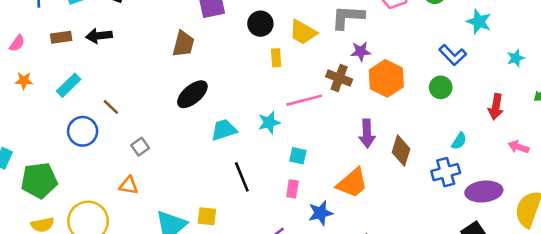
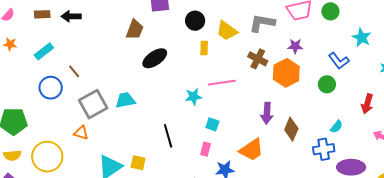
purple star: (361, 51) -> (295, 46), moved
brown cross: (339, 78) -> (258, 59), moved
black ellipse: (192, 94) -> (155, 58), moved
cyan trapezoid: (224, 130) -> (125, 100), moved
gray square: (140, 147) -> (93, 104), size x2.0

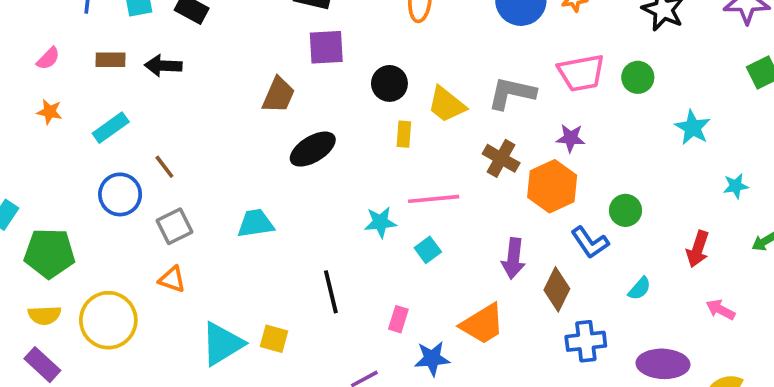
blue L-shape: (339, 61) -> (590, 242), moved
gray square: (93, 104) -> (174, 226), moved, size x0.7
cyan square: (212, 124) -> (428, 250), moved, turned 32
blue cross: (324, 149) -> (586, 341), moved

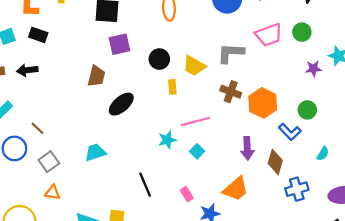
purple star: (571, 138) -> (314, 69), moved
pink rectangle: (398, 319) -> (187, 194), turned -40

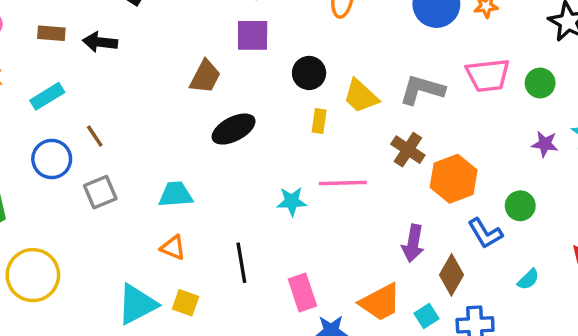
cyan square: (197, 151) -> (426, 316), moved
orange triangle: (53, 192) -> (173, 248), moved
pink rectangle: (187, 194) -> (302, 292), size x1.5

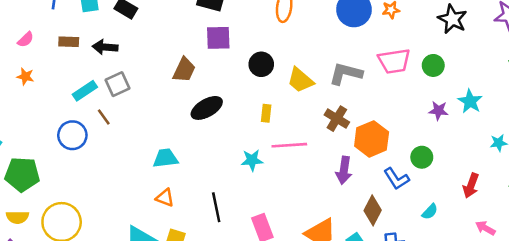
cyan rectangle: (47, 96) -> (85, 91), moved
yellow rectangle: (319, 121) -> (266, 113), moved
gray square: (100, 192) -> (118, 84), moved
purple arrow: (413, 243) -> (344, 170), moved

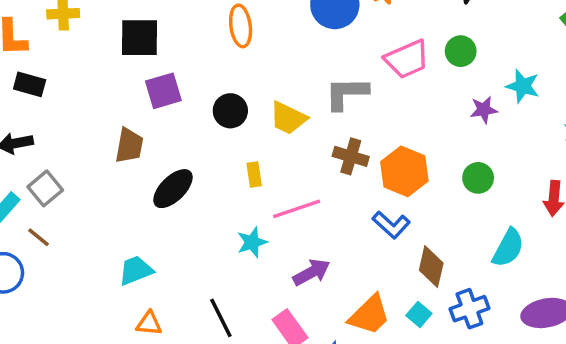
purple arrow: (344, 170) -> (311, 272), moved, turned -112
blue L-shape: (397, 179) -> (391, 225), moved
cyan semicircle: (430, 212) -> (508, 248), size x1.6

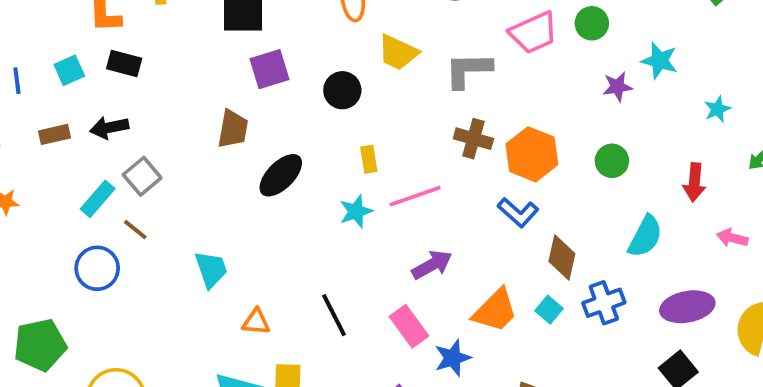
yellow trapezoid: (288, 118) -> (398, 52), moved
cyan star: (252, 242) -> (356, 211), moved
cyan trapezoid: (136, 270) -> (211, 269), moved, turned 93

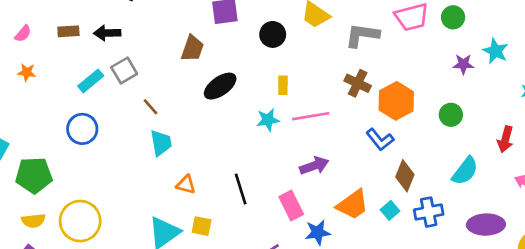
brown line: (135, 229) -> (151, 107), moved

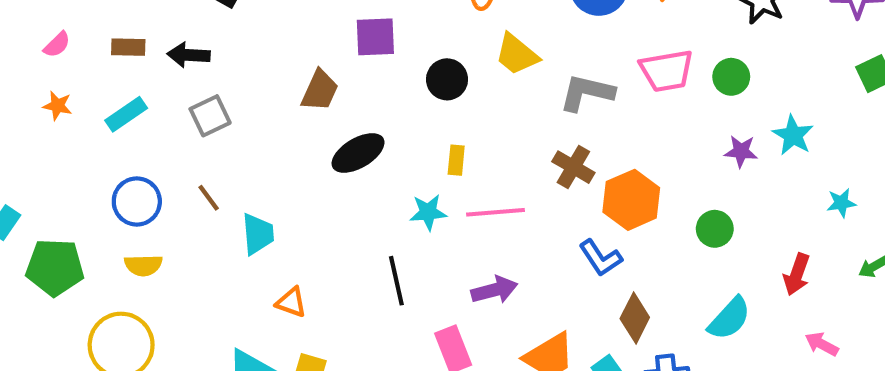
cyan rectangle: (91, 81) -> (126, 114), moved
brown line: (151, 107) -> (209, 198), moved
black line: (241, 189) -> (396, 281), moved
yellow semicircle: (33, 221) -> (143, 265), moved

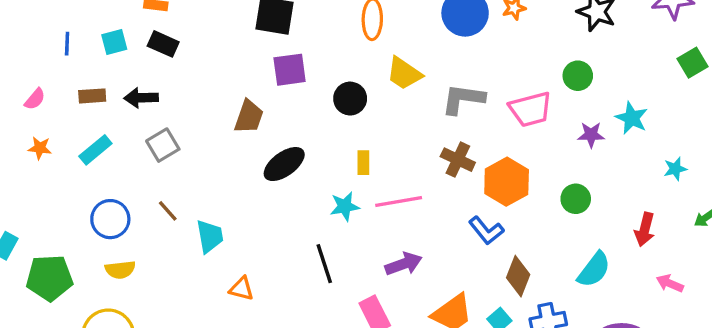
pink trapezoid: (667, 71) -> (530, 109), moved

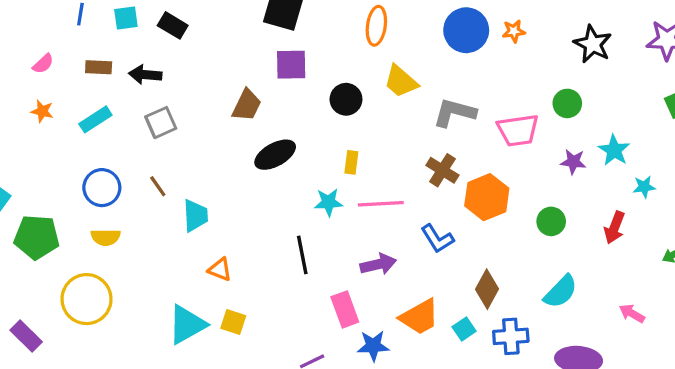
cyan star: (675, 169) -> (644, 187), moved
red arrow: (645, 229) -> (614, 228), moved
blue L-shape: (486, 230) -> (437, 239), moved

